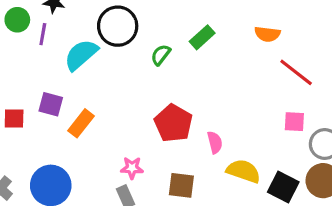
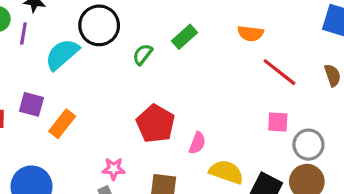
pink semicircle: (215, 142) -> (197, 143), turned 35

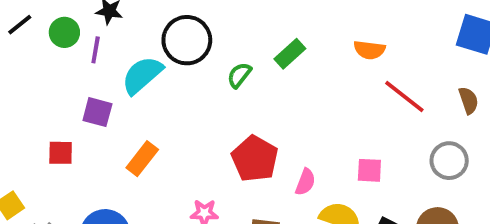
purple square: (31, 104) -> (97, 112), moved
pink square: (278, 122) -> (369, 170), moved
gray circle: (308, 145) -> (449, 161), moved

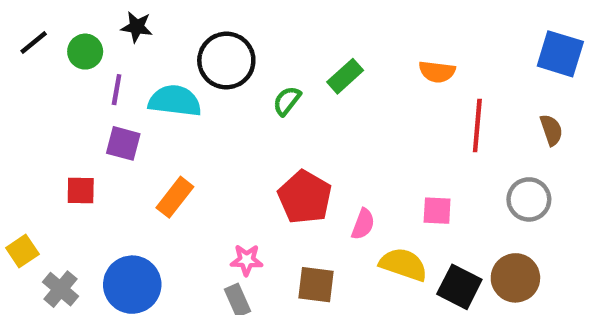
purple line: (96, 50) -> (117, 90), moved
cyan semicircle: (142, 75) -> (175, 101), turned 48
red line: (404, 96) -> (477, 125), turned 57

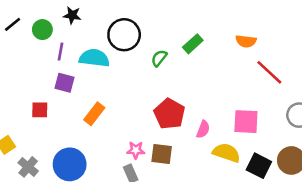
red line: (477, 125) -> (269, 72), turned -52
pink square: (437, 211) -> (246, 122), size x1.5
brown square: (316, 285) -> (162, 154), moved

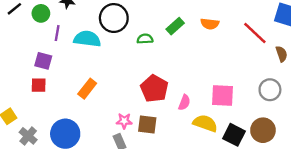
orange semicircle: (246, 41) -> (210, 24), moved
green semicircle: (159, 58) -> (145, 39), turned 49
red line: (269, 72) -> (255, 33), moved
purple square: (64, 83) -> (43, 61), moved

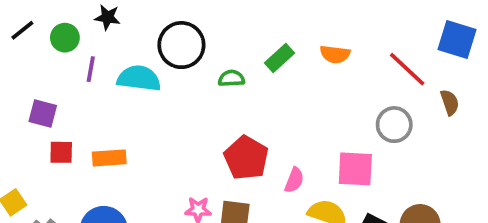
purple square: (43, 61) -> (43, 113), moved
orange rectangle: (87, 89) -> (109, 158), moved, turned 48
gray circle: (270, 90) -> (394, 125), moved

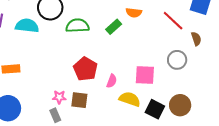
green rectangle: (279, 58) -> (114, 27), moved
green semicircle: (231, 78) -> (77, 26), size x1.6
gray circle: (394, 125) -> (177, 60), moved

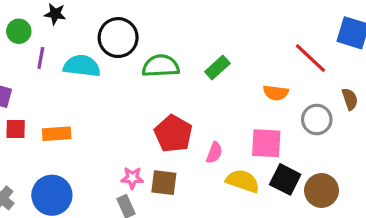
orange semicircle: (134, 13) -> (276, 93), moved
brown semicircle: (196, 39) -> (350, 99), moved
black square: (155, 109) -> (285, 179), moved

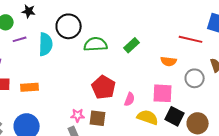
purple line: (41, 58) -> (20, 39), turned 64
red line: (310, 58) -> (191, 39), turned -30
cyan semicircle: (82, 66) -> (46, 44), turned 85

